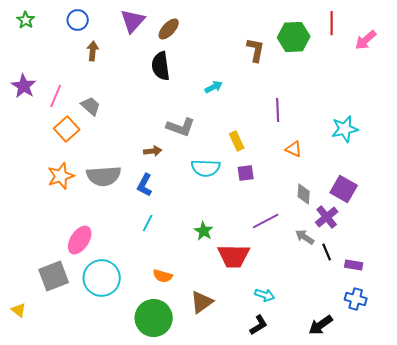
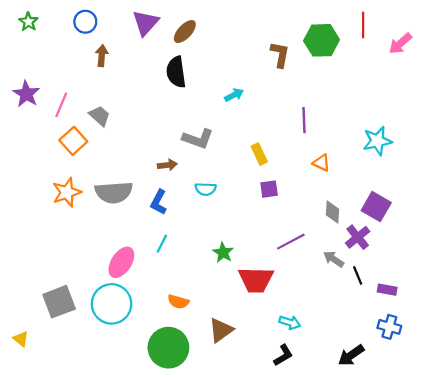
cyan semicircle: (206, 168) -> (206, 189), moved, size x0.7
pink ellipse: (80, 240) -> (121, 262), moved

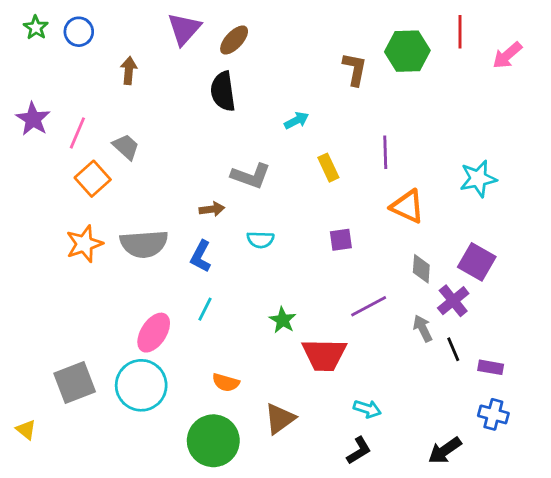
blue circle: (85, 22) -> (79, 32), moved
yellow rectangle: (259, 154) -> (328, 168), moved
orange triangle: (322, 163) -> (407, 206), size x1.5
gray arrow: (334, 259) -> (423, 328), turned 30

